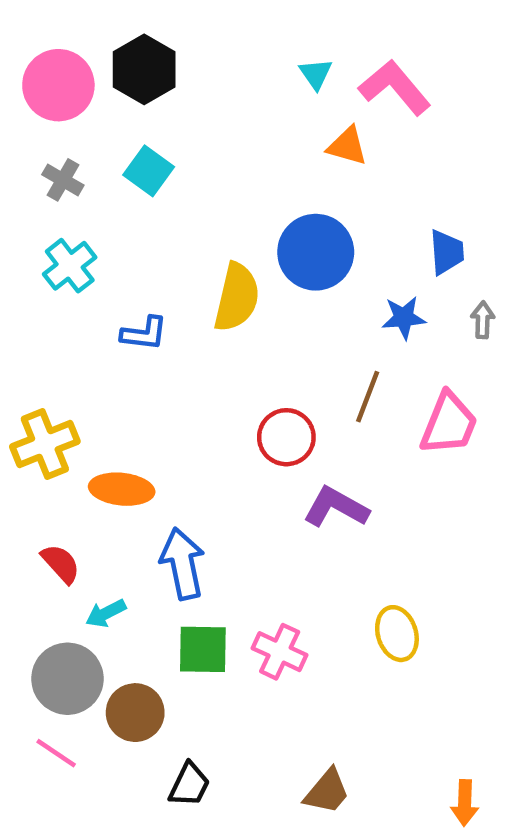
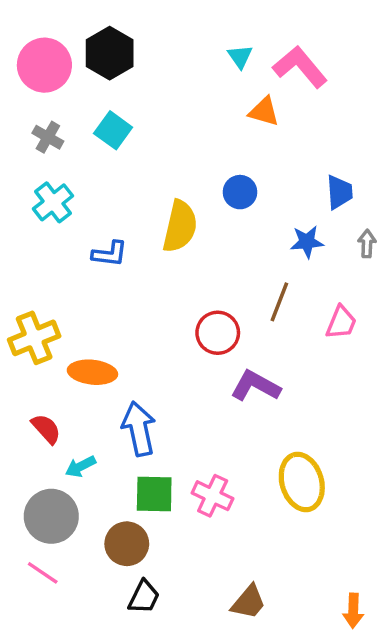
blue circle: (316, 252) -> (240, 192), size x0.6
pink trapezoid: (449, 424) -> (341, 322), size x0.7
yellow ellipse: (397, 634) -> (302, 482), size x1.4
brown circle: (135, 713) -> (127, 544), moved

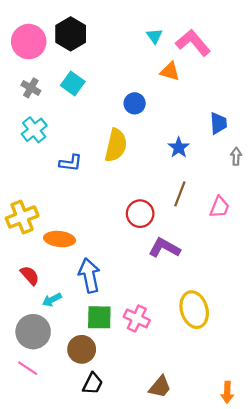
blue circle: (240, 192) -> (135, 103), moved
blue star: (307, 242) -> (179, 147), moved, turned -30

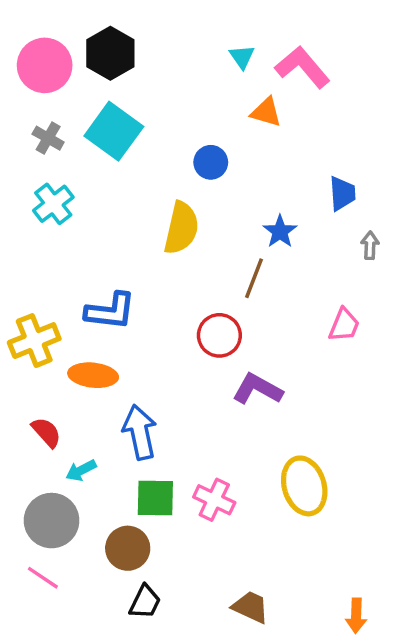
cyan square: (73, 83) -> (114, 131), size x1.5
blue L-shape: (71, 163) -> (110, 311), moved, size x1.4
brown line: (180, 194) -> (254, 278), moved
brown trapezoid: (160, 387) -> (251, 607), turned -105

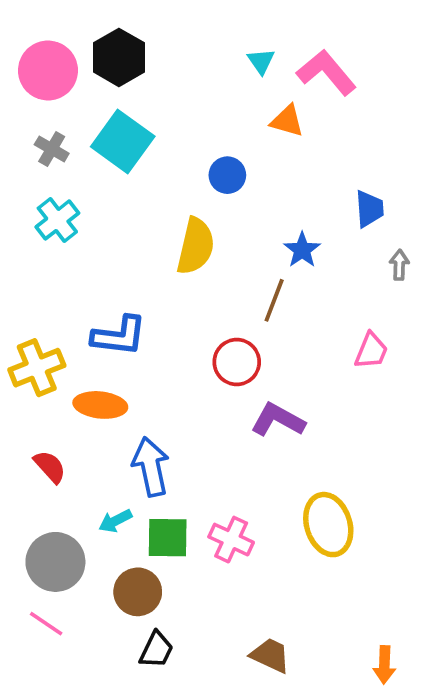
cyan arrow: (81, 470) -> (115, 521), moved

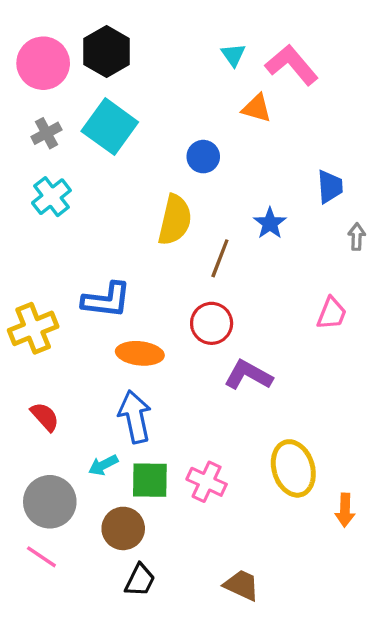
gray cross: (52, 149) -> (46, 133), turned 32
brown line: (274, 300) -> (220, 258), moved
orange ellipse: (100, 405) -> (140, 353), moved
orange arrow: (384, 665) -> (345, 510), moved

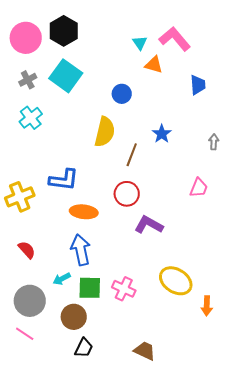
cyan triangle: (233, 55) -> (140, 43), moved
blue trapezoid: (330, 187) -> (198, 85), moved
yellow ellipse: (293, 468) -> (176, 281), turned -40

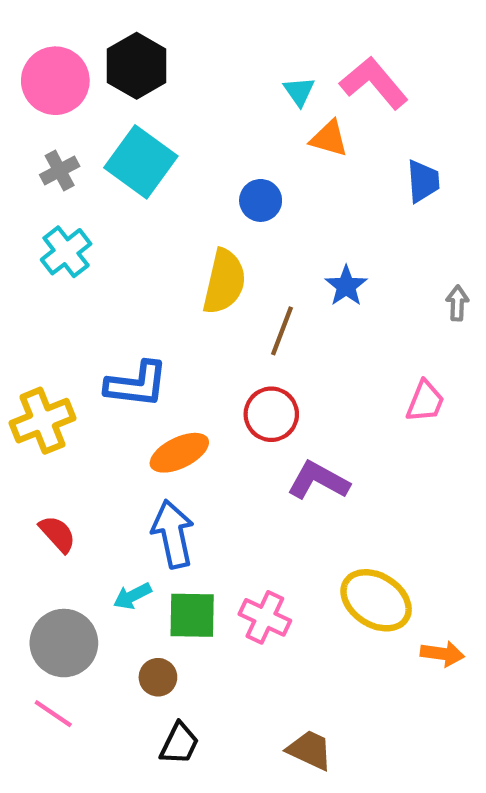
orange ellipse: (84, 212) -> (179, 453), turned -32
orange arrow: (207, 306) -> (442, 654), turned -84
brown circle: (74, 317) -> (158, 677), size x0.7

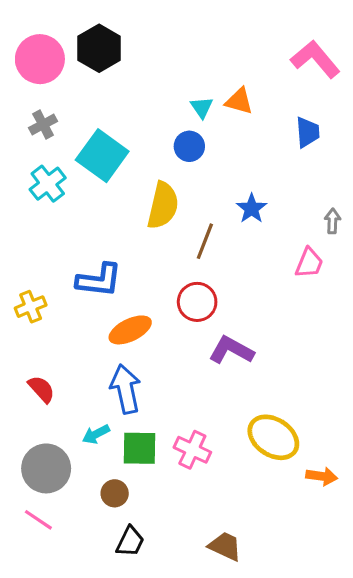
pink L-shape: (374, 83) -> (315, 59), moved
cyan triangle: (299, 91) -> (202, 107), moved
cyan square: (141, 162) -> (102, 156), moved
pink trapezoid: (425, 401) -> (309, 263), moved
yellow cross: (43, 421) -> (31, 307), size x0.7

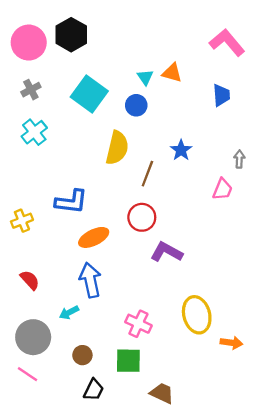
cyan square: (102, 156) -> (89, 94), moved
yellow ellipse: (273, 437) -> (197, 315), turned 42
green square: (140, 448) -> (128, 361), moved

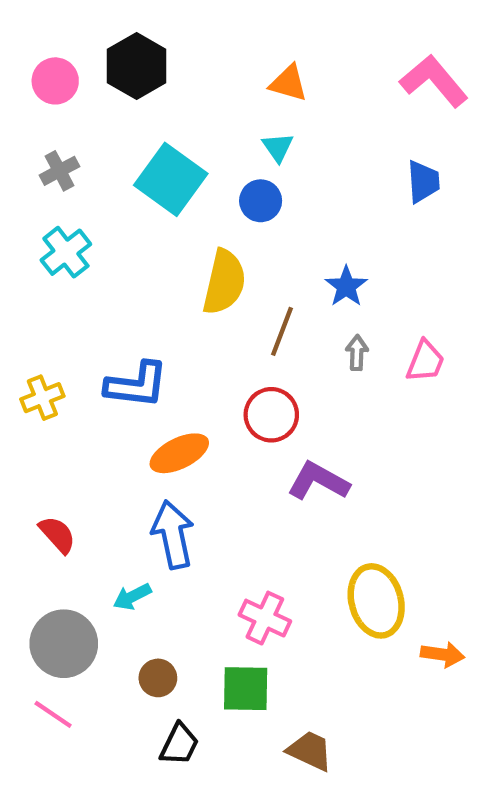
pink circle: (29, 43) -> (55, 81), size x0.7
orange triangle: (172, 73) -> (288, 83), moved
gray arrow: (239, 159) -> (357, 353), moved
yellow cross: (22, 221) -> (42, 398), moved

